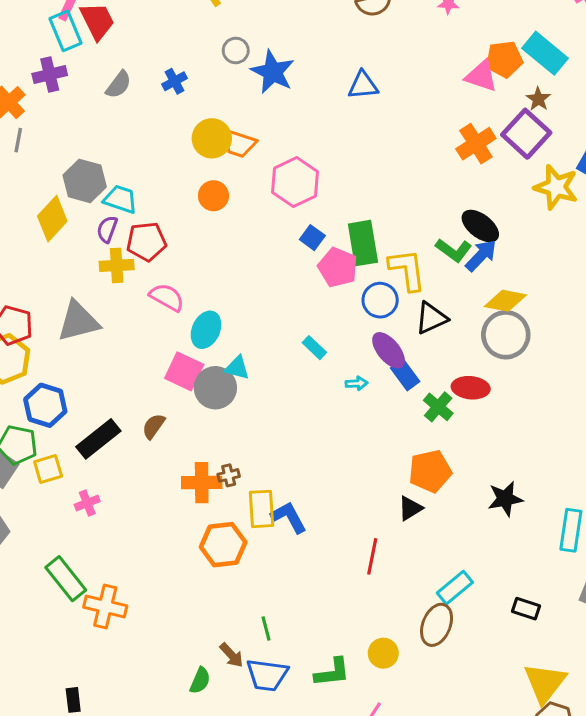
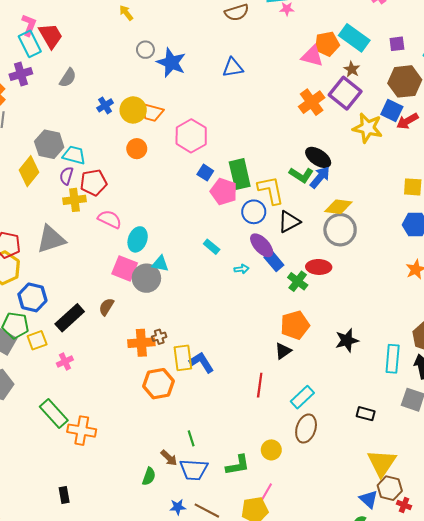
blue cross: (175, 81) -> (105, 105), moved
cyan rectangle: (455, 588) -> (302, 397), moved

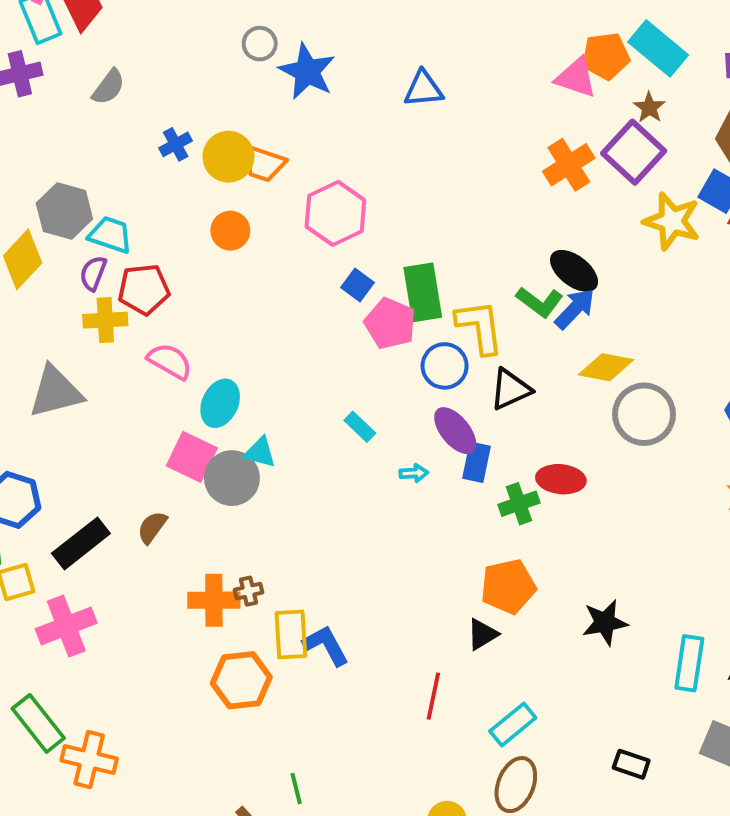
gray circle: (340, 230) -> (644, 414), moved
blue rectangle: (274, 261) -> (477, 462), turned 48
green cross: (298, 281) -> (519, 504), turned 30
pink cross: (65, 361) -> (66, 626), size x1.8

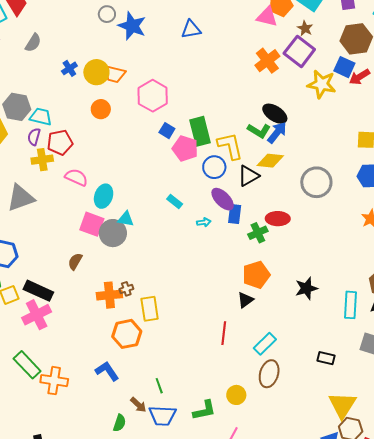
yellow diamond: (606, 367) -> (270, 161), moved
black rectangle: (81, 543) -> (38, 291), moved, turned 68
blue L-shape: (326, 645) -> (107, 371), moved

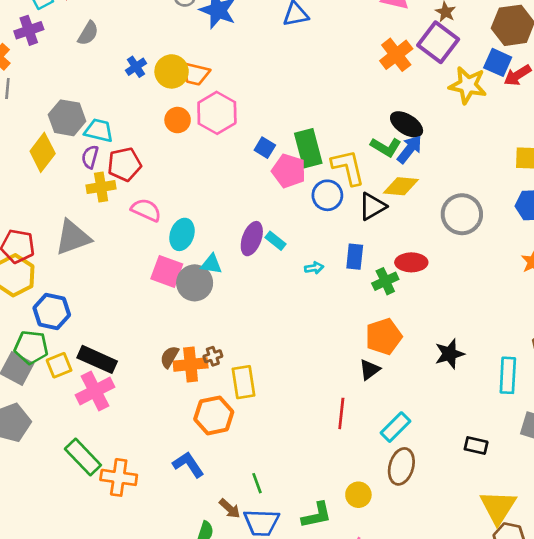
pink hexagon: (153, 96) -> (217, 113), moved
purple ellipse: (223, 199) -> (252, 239), moved, turned 65
brown semicircle: (75, 261) -> (169, 357), moved

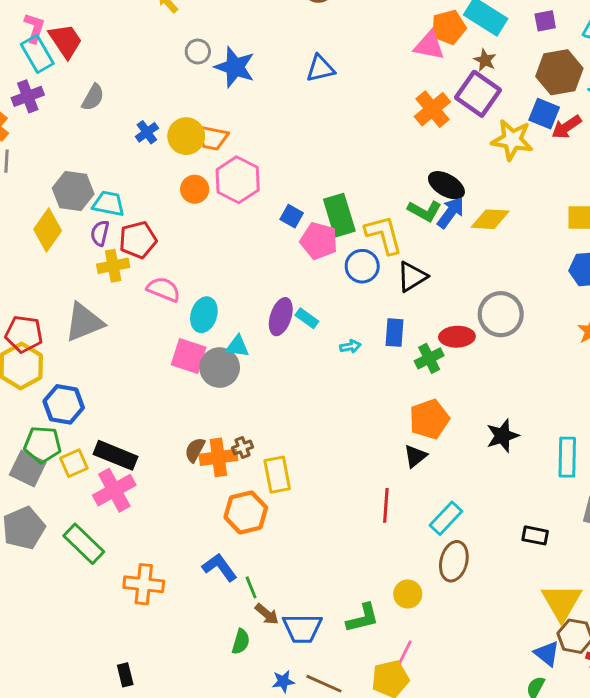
yellow diamond: (401, 186) -> (490, 219), moved
gray circle: (462, 214) -> (501, 314), moved
green rectangle: (83, 457) -> (84, 544), moved
green line: (257, 483) -> (251, 587), moved

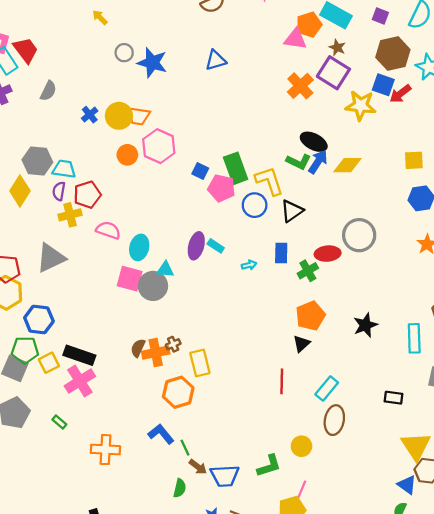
purple square: (545, 21) -> (380, 16), turned 35
green rectangle: (84, 544) -> (59, 422), size x0.5

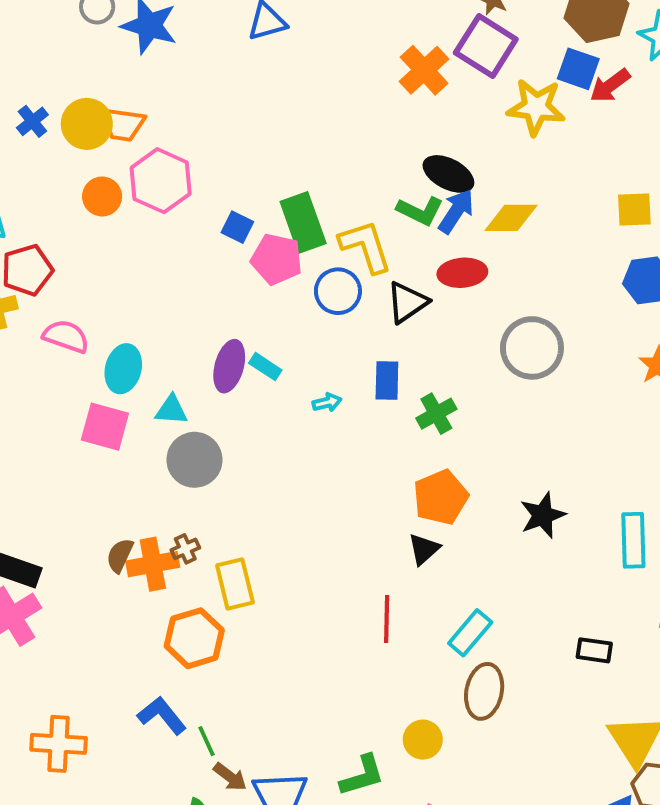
red ellipse: (328, 254) -> (462, 273), moved
gray circle: (153, 286) -> (194, 460), moved

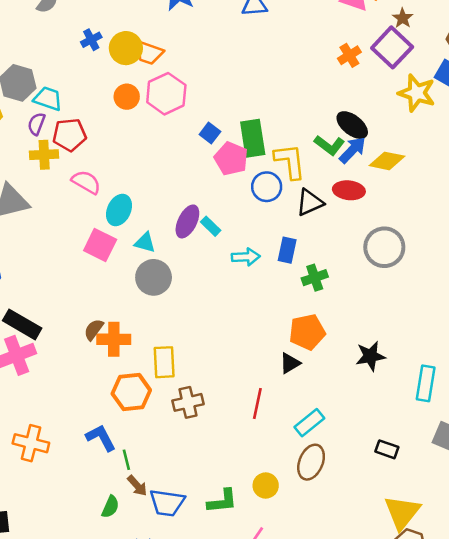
orange cross: (424, 70) -> (349, 55), size x0.7
cyan arrow: (327, 402) -> (246, 257), size x1.5
brown cross: (185, 549) -> (188, 402), moved, size x1.6

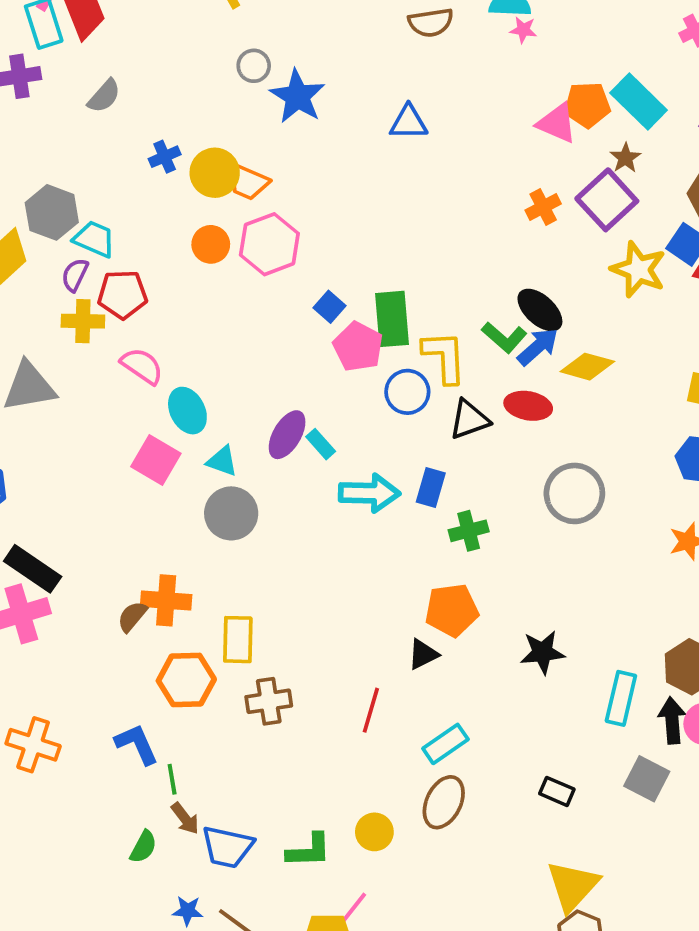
cyan ellipse: (119, 210) -> (187, 411), turned -56
cyan arrow: (246, 257) -> (369, 493), size x1.4
brown semicircle: (94, 330) -> (132, 616), moved

